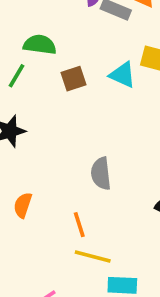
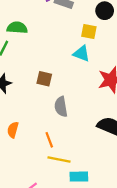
cyan triangle: (123, 75) -> (81, 54), moved
brown square: (73, 79) -> (44, 79), moved, turned 35

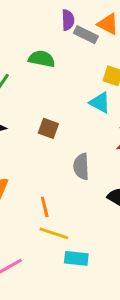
green semicircle: (17, 28) -> (42, 59), moved
gray semicircle: (61, 107) -> (81, 166), moved

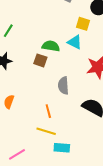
green semicircle: (42, 59) -> (51, 46), moved
orange line: (45, 207) -> (48, 111), moved

